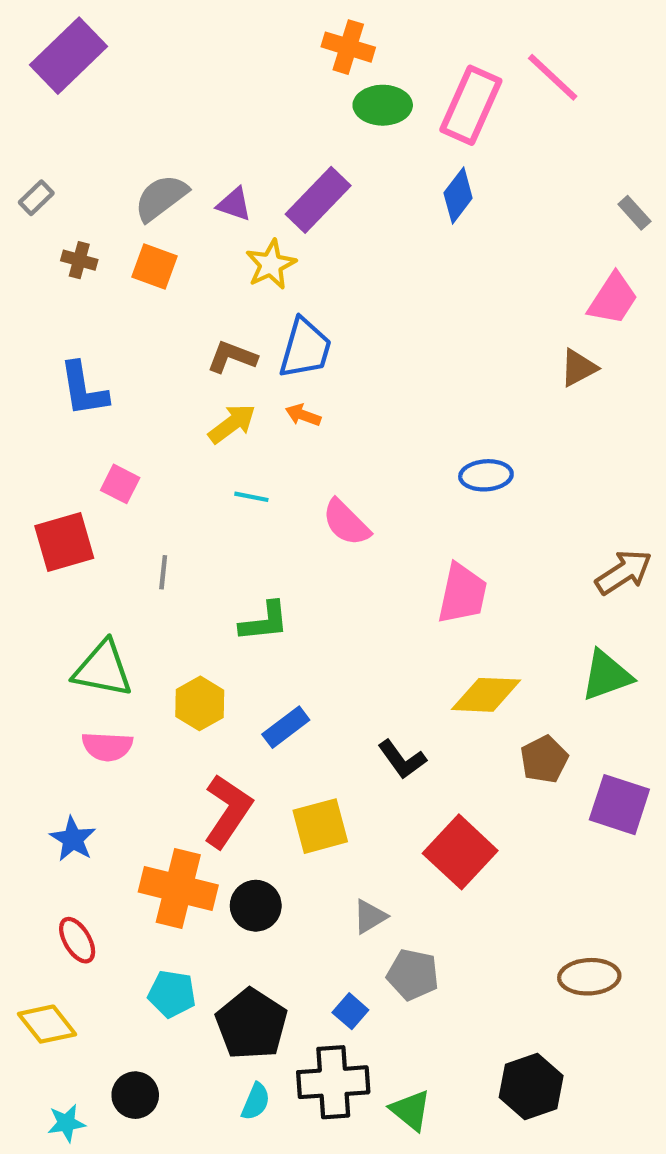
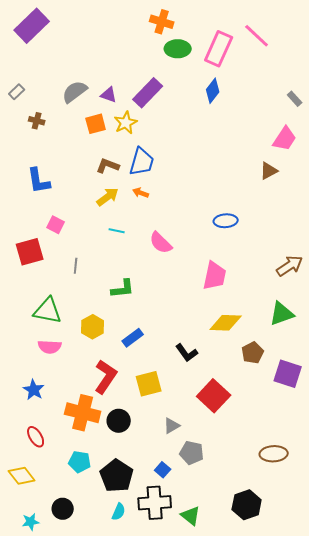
orange square: (155, 267) -> (96, 124), moved, turned -35

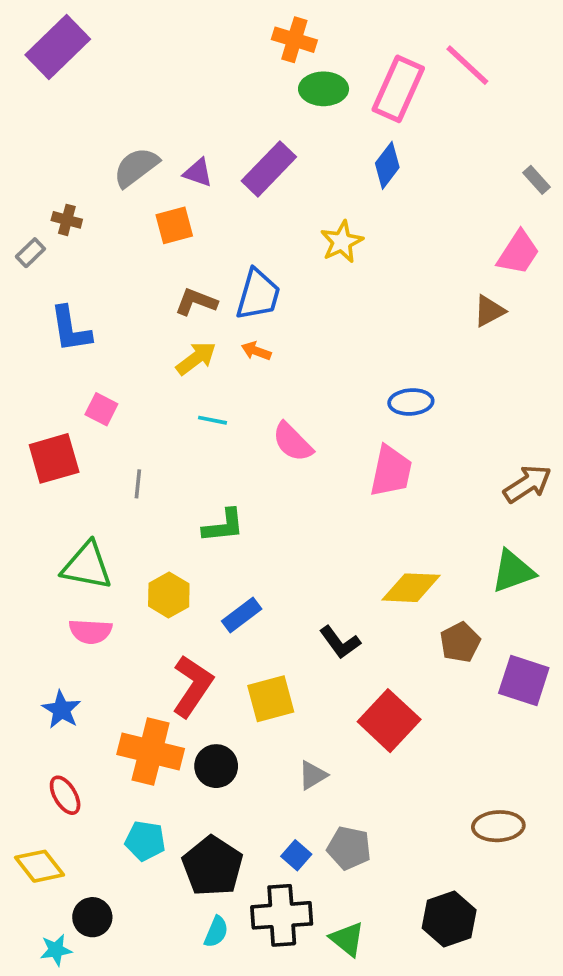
gray rectangle: (17, 92) -> (30, 253), moved
yellow star: (126, 123) -> (342, 242), moved
pink trapezoid: (215, 276) -> (391, 471), moved
gray pentagon: (192, 453) -> (349, 848), moved
black circle: (63, 509) -> (92, 917), moved

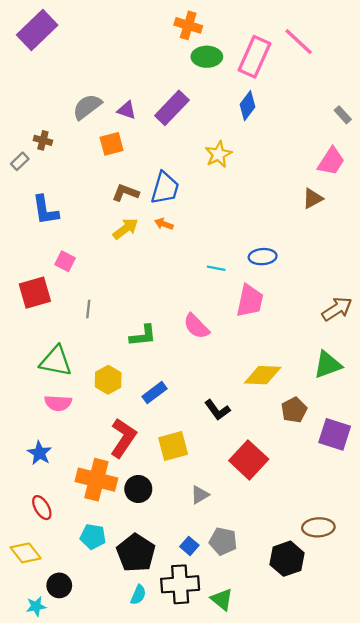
cyan line: (212, 420) -> (216, 268), moved
pink semicircle: (293, 442) -> (196, 326), moved
black hexagon: (449, 919) -> (287, 559), moved

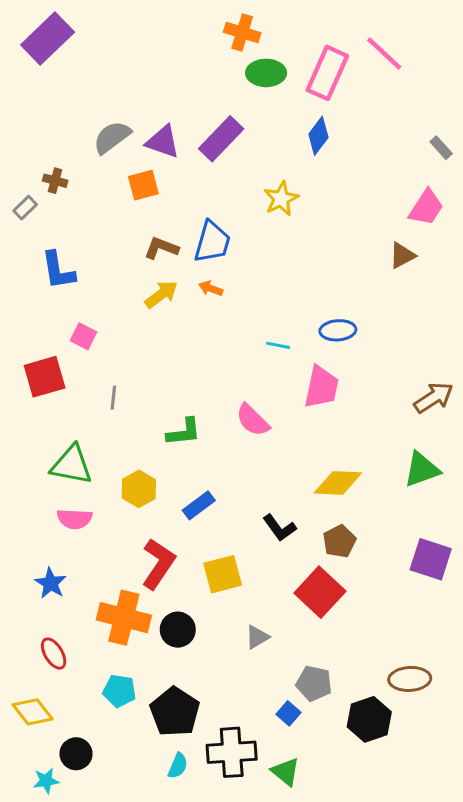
purple triangle: (127, 110) -> (163, 142), size x1.4
brown pentagon: (294, 410) -> (339, 541), moved
gray pentagon: (223, 541) -> (314, 683), moved
blue square: (189, 546) -> (288, 713), moved

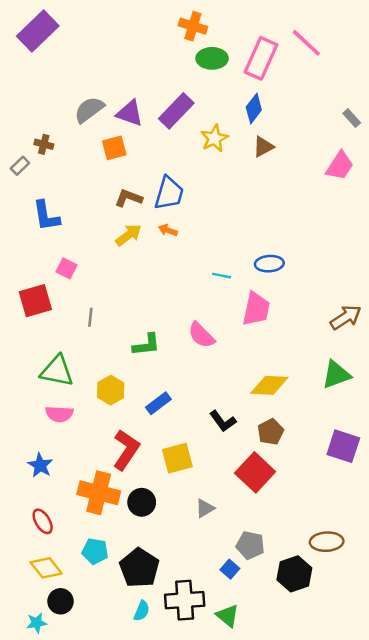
yellow star: (281, 199) -> (214, 138), moved
brown triangle: (402, 255) -> (263, 147), moved
yellow diamond: (33, 712) -> (46, 568), moved

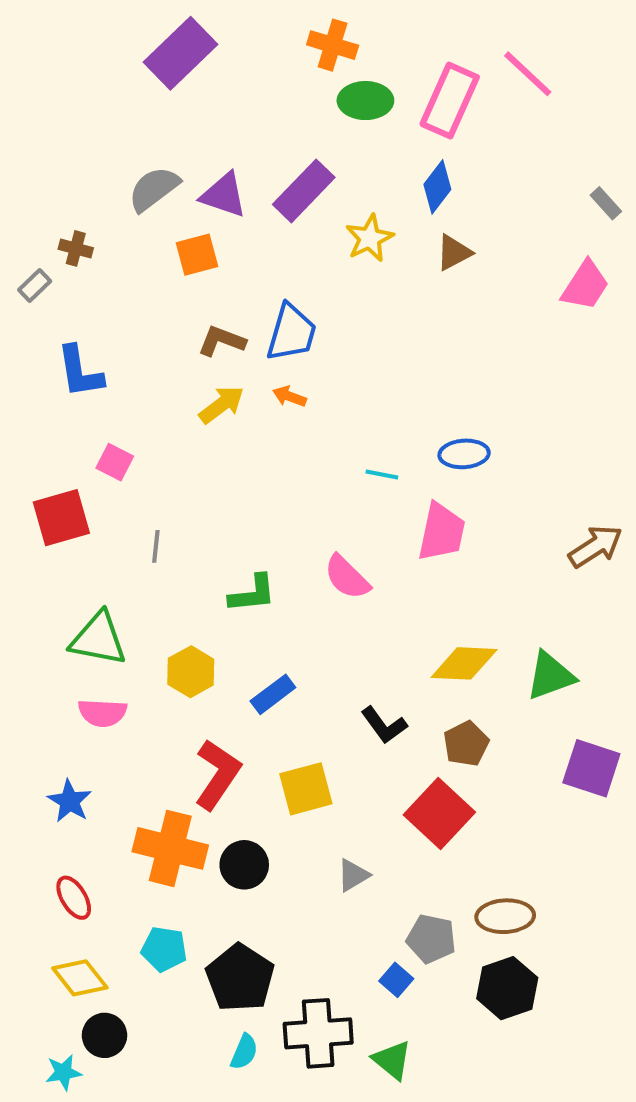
purple rectangle: (38, 31) -> (181, 53), moved
green triangle: (336, 375) -> (550, 676), moved
brown ellipse: (327, 542) -> (505, 916), moved

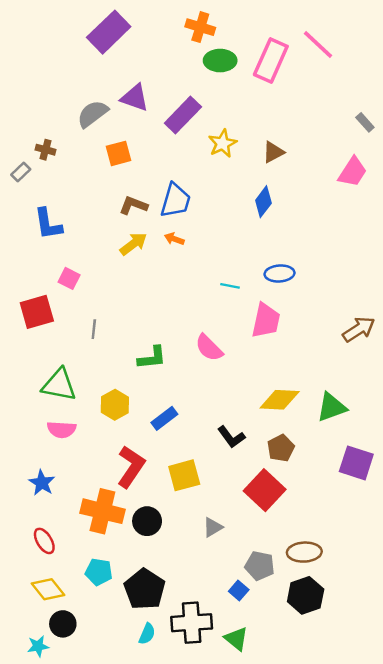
blue diamond: (437, 187) -> (263, 202), moved
purple triangle: (224, 195) -> (135, 98), moved

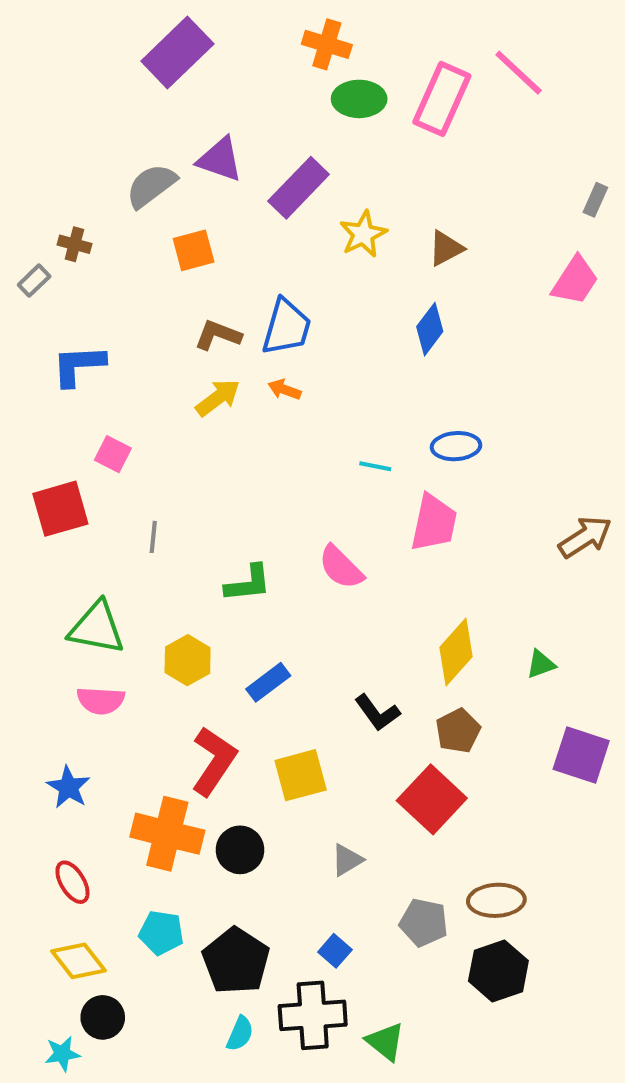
gray rectangle: (365, 122) -> (595, 200), turned 66
blue L-shape: (48, 224) -> (79, 365), turned 96
yellow diamond: (280, 400) -> (456, 652), turned -51
green triangle: (332, 407) -> (541, 664), size x0.6
blue square: (239, 590) -> (335, 951), moved

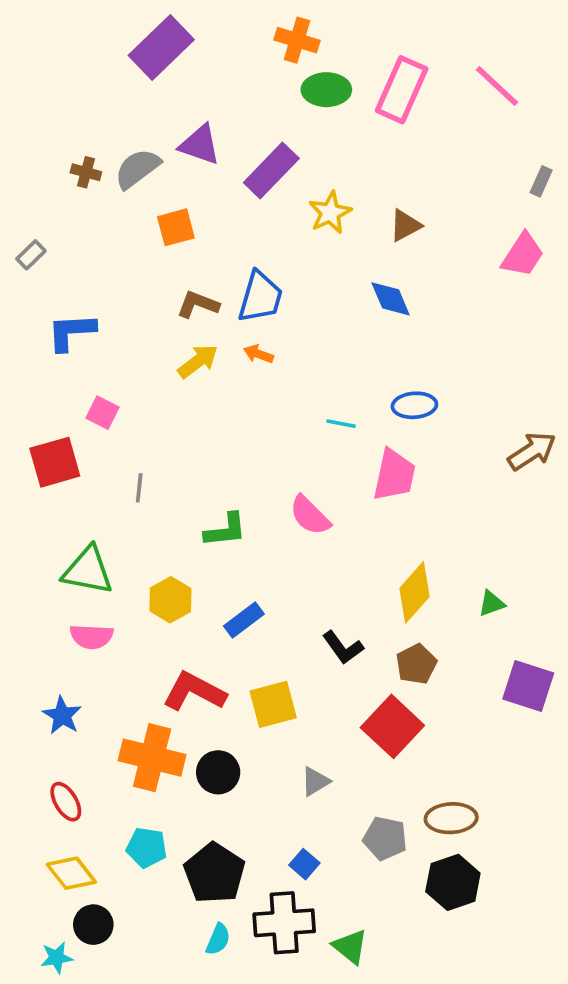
pink line: (519, 73) -> (497, 86), moved
brown cross: (74, 244) -> (86, 172), moved
blue diamond: (430, 329) -> (391, 299), turned -60
brown arrow: (585, 537) -> (532, 451), moved
red L-shape: (214, 761) -> (194, 692), turned -96

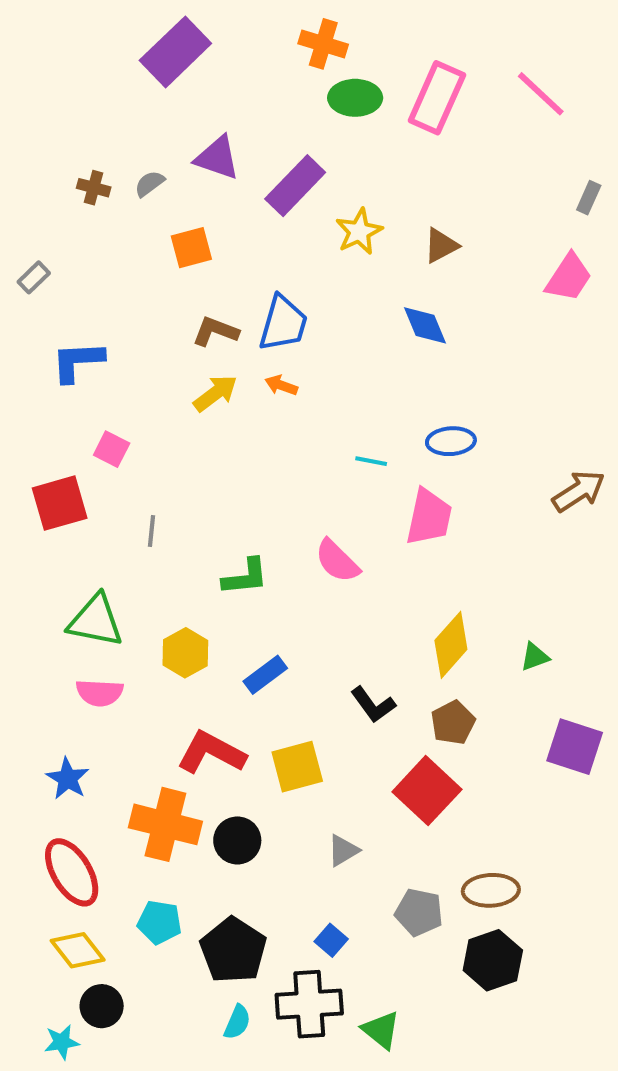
gray semicircle: (137, 169) -> (149, 184), size x0.6
red ellipse: (66, 802) -> (72, 872), size x1.6

